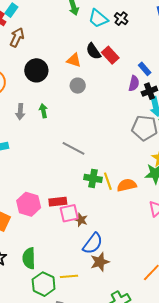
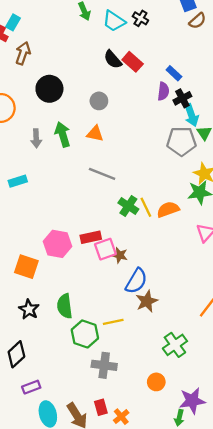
orange triangle: (74, 60) -> (95, 134), moved
green arrow: (43, 111) -> (63, 134), size x1.5
green cross: (93, 178) -> (128, 206), turned 30

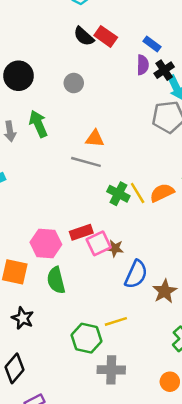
orange triangle: (95, 134) -> (95, 139), moved
brown star: (147, 301) -> (165, 291), moved
green semicircle: (65, 306) -> (56, 280), moved

